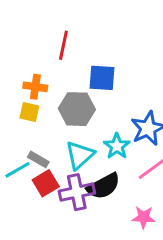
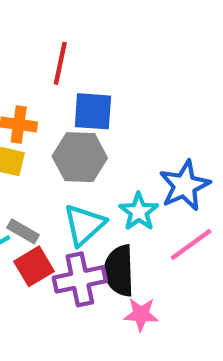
blue square: (102, 78) -> (93, 111), moved
black semicircle: (103, 186) -> (119, 271), turned 116
pink star: (144, 217) -> (141, 314), moved

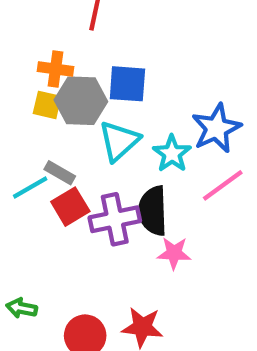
blue square: (93, 111) -> (127, 84), moved
gray hexagon: (80, 157) -> (81, 101), moved
cyan triangle: (84, 225) -> (119, 141), moved

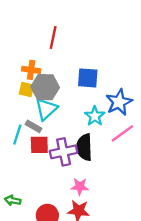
blue square: (127, 84) -> (88, 78), moved
cyan triangle: (119, 141) -> (46, 109), moved
cyan line: (30, 187) -> (17, 135), turned -42
red square: (70, 207) -> (39, 145), turned 30
pink star: (174, 253) -> (80, 187), moved

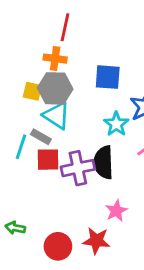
orange cross: (31, 70) -> (55, 59), moved
cyan triangle: (46, 109) -> (57, 115), turned -45
pink star: (80, 187) -> (116, 211), moved, turned -30

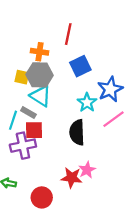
red line: (65, 27) -> (68, 34), moved
blue square: (108, 77) -> (80, 66), turned -30
purple cross: (78, 168) -> (23, 146), moved
red star: (96, 241) -> (72, 178), moved

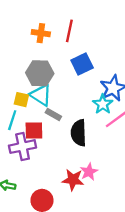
orange cross: (40, 52) -> (41, 33), moved
yellow square: (22, 77) -> (21, 100), moved
cyan star: (87, 103) -> (103, 104), moved
gray rectangle: (28, 112) -> (53, 114), moved

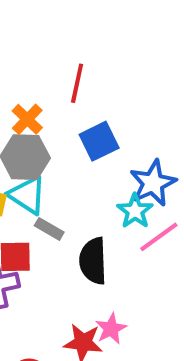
orange cross: (41, 33) -> (27, 119), moved, turned 36

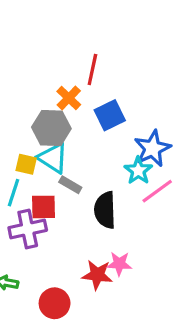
orange cross: (27, 119) -> (69, 98), moved
pink star: (111, 329) -> (119, 264), turned 30

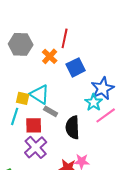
gray hexagon: (51, 128) -> (21, 44), moved
purple cross: (28, 229) -> (36, 147), moved, turned -30

